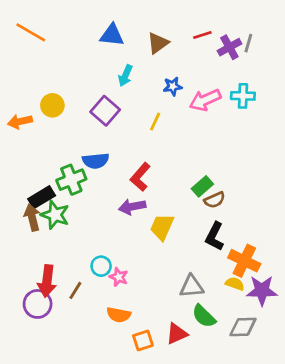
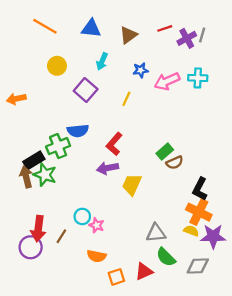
orange line: (31, 32) -> (45, 26), moved
yellow circle: (52, 105) -> (57, 66), moved
black L-shape: (215, 236) -> (200, 189), moved

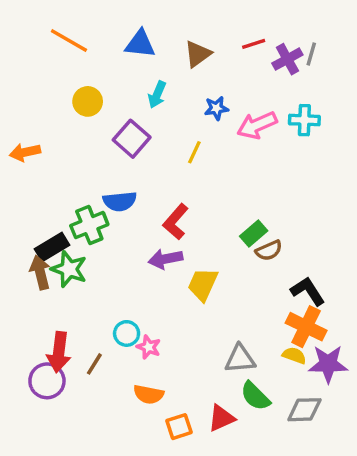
black L-shape: (200, 189) -> (308, 291), turned 120

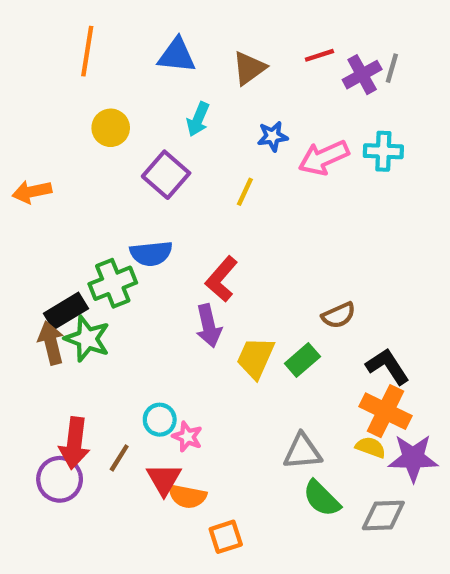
orange line: (69, 40) -> (87, 51), turned 69
green rectangle: (254, 234) -> (302, 360), moved
purple arrow: (166, 259) -> (209, 326), turned -92
red triangle: (221, 418) -> (164, 479), moved, turned -36

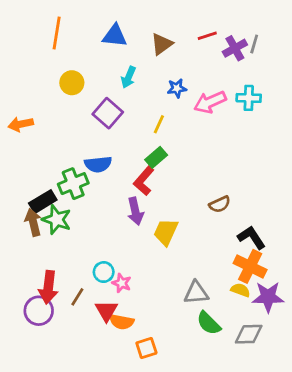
green rectangle: (302, 360) -> (156, 157), moved

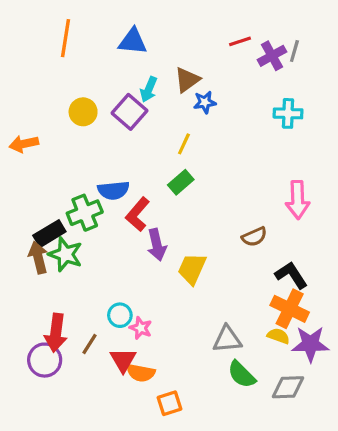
brown triangle: (162, 44) -> (187, 80), moved
yellow circle: (72, 83) -> (83, 112), moved
pink arrow: (210, 102) -> (298, 200), moved, turned -68
purple square: (108, 113) -> (130, 112), moved
red L-shape: (144, 181) -> (138, 214), moved

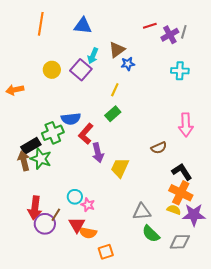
purple circle: (45, 360) -> (45, 224), moved

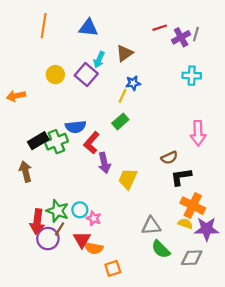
blue star: (128, 64) -> (133, 83), moved
black rectangle: (31, 146) -> (38, 141), moved
green star: (41, 159) -> (57, 211), moved
black L-shape: (182, 172) -> (181, 177), moved, turned -65

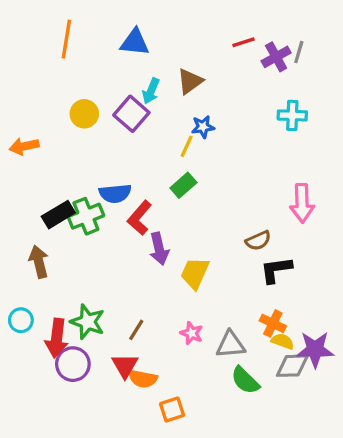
orange cross: (193, 206) -> (273, 323), moved, size x0.7
cyan circle: (80, 210) -> (21, 320), moved
pink star: (94, 218) -> (192, 333), moved
brown line: (60, 229) -> (136, 330), moved
gray diamond: (192, 258) -> (292, 366), moved

